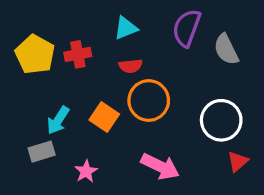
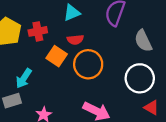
gray semicircle: (226, 49) -> (143, 41), moved
orange square: (104, 117) -> (57, 56), moved
red triangle: (238, 161) -> (151, 108), turned -49

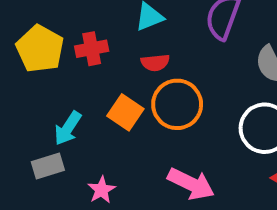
orange square: (57, 56) -> (125, 112), moved

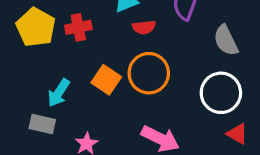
red semicircle: (155, 63) -> (144, 27), moved
gray rectangle: (48, 166) -> (42, 124), turned 30

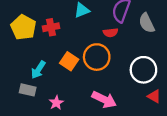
red semicircle: (144, 27) -> (111, 33), moved
gray semicircle: (226, 40) -> (147, 23), moved

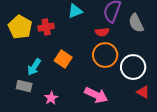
orange circle: (97, 57) -> (105, 55), moved

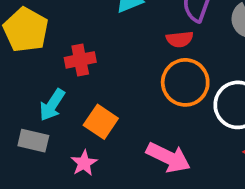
red cross: (46, 27) -> (80, 60), moved
orange square: (63, 59) -> (101, 122), moved

